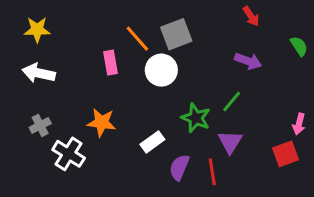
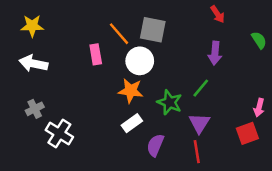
gray square: (176, 34) -> (153, 30), turned 32
purple arrow: (248, 61) -> (215, 53), turned 75
orange star: (101, 122) -> (131, 91), moved
red line: (212, 172) -> (197, 152), moved

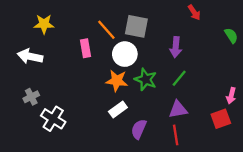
yellow star: (32, 26) -> (44, 24), moved
purple arrow: (215, 53) -> (176, 47), moved
green star: (170, 102) -> (146, 79), moved
purple triangle: (199, 123) -> (178, 110), turned 48

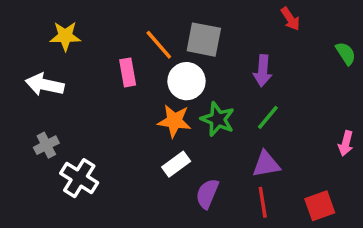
red square: (221, 119) -> (320, 206), moved

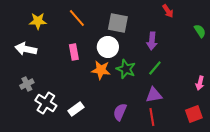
orange line: (159, 45) -> (77, 18), moved
pink rectangle: (128, 72) -> (74, 52), moved
white rectangle: (176, 164) -> (76, 109), moved
red square: (320, 206) -> (194, 114), moved

